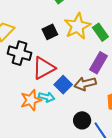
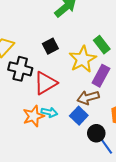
yellow star: (77, 26) -> (83, 59), moved
blue square: (63, 85) -> (79, 116), moved
black circle: (82, 120) -> (96, 133), moved

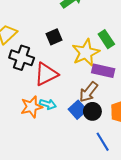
purple rectangle: (101, 76) -> (103, 71), turned 70
brown arrow: (88, 97) -> (88, 92), turned -40
black circle: (96, 133) -> (92, 111), moved

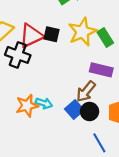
black square: (54, 37) -> (51, 34), turned 35
yellow star: (86, 53) -> (82, 32), moved
red triangle: (46, 74) -> (31, 36), moved

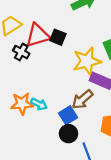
yellow star: (82, 32) -> (87, 61), moved
black cross: (18, 55) -> (21, 52), size x0.7
black circle: (90, 111) -> (68, 134), moved

